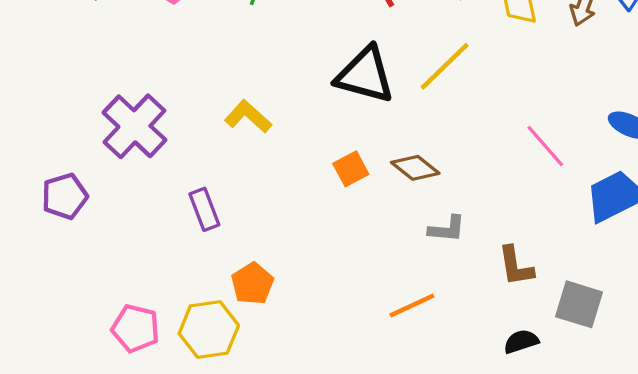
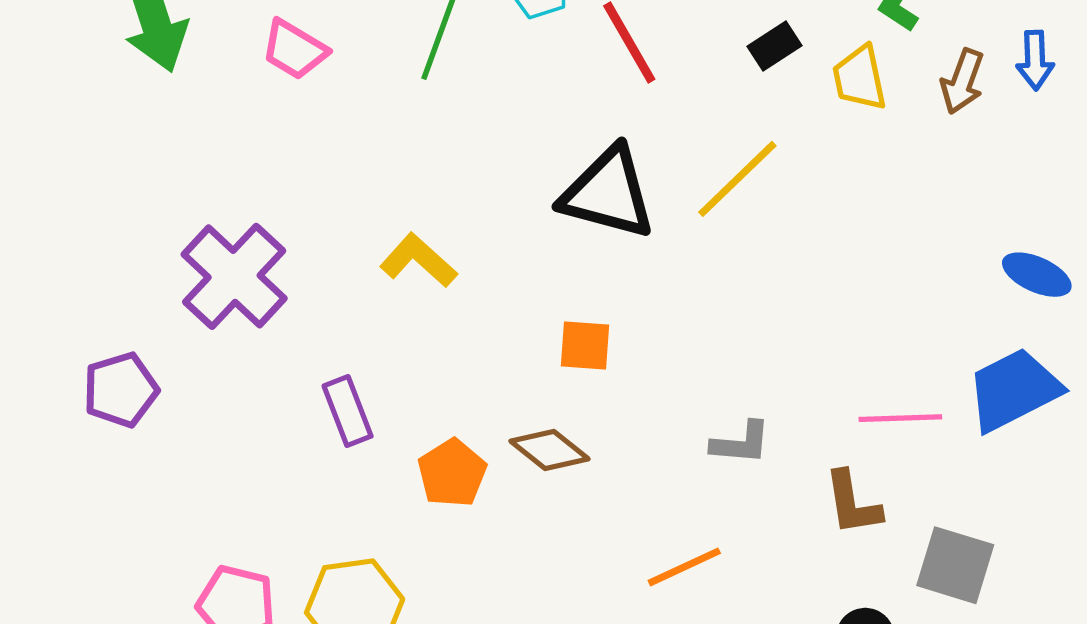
pink line: (545, 146) -> (900, 418), moved, turned -51
brown diamond: (415, 168) -> (550, 450), moved
orange square: (351, 169) -> (585, 345), turned 32
orange pentagon: (252, 284) -> (452, 473), moved

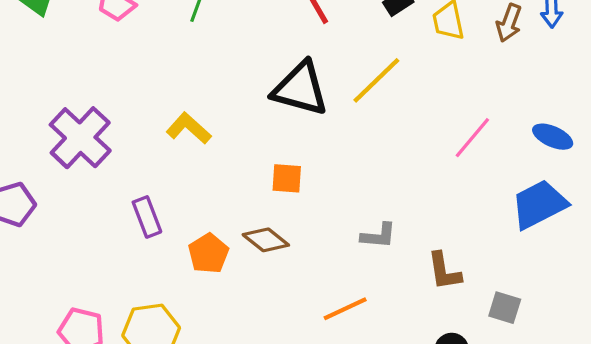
pink line: (900, 418) -> (472, 138), moved, turned -48
gray square: (955, 565) -> (505, 308), size x0.7

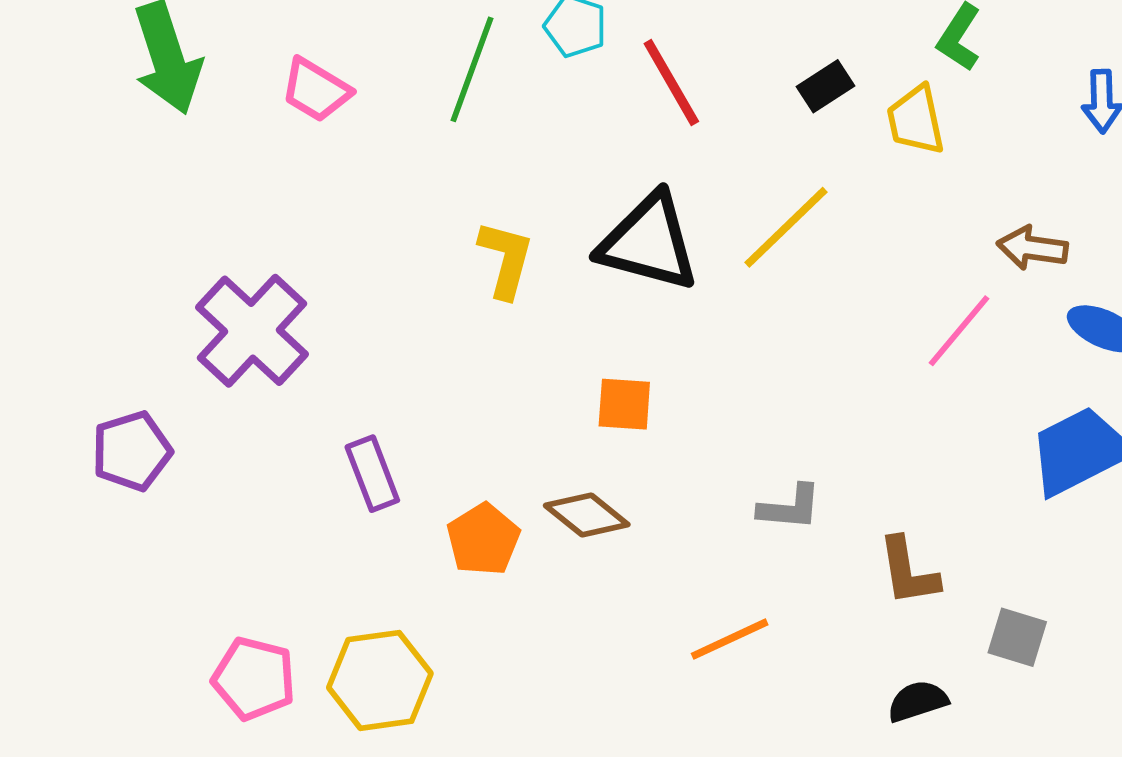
brown arrow: (509, 23) -> (1032, 248), moved, turned 78
yellow L-shape: (189, 128) -> (506, 259), moved, turned 63

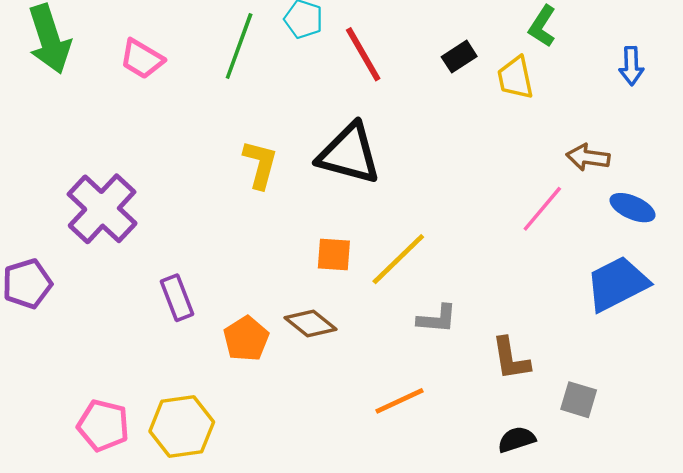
yellow line: (786, 227) -> (398, 259), moved

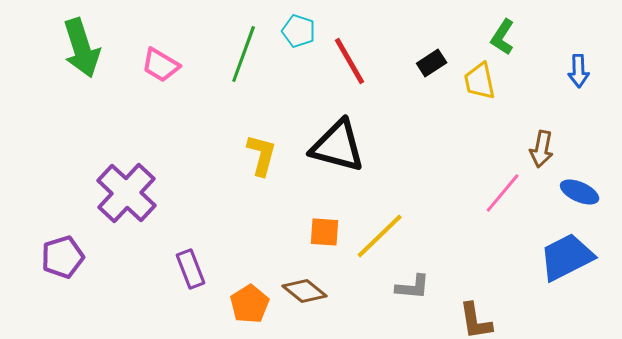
brown arrow: (588, 157) -> (542, 149), turned -87

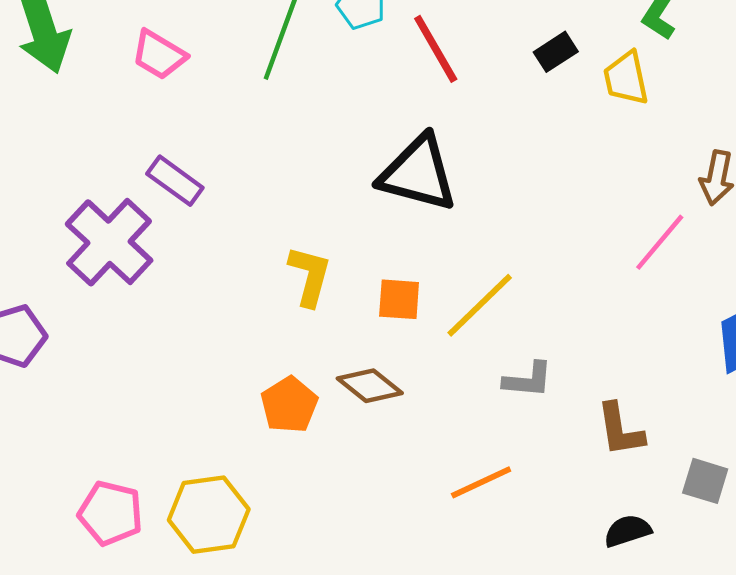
yellow L-shape: (262, 155) -> (310, 276), moved
purple rectangle: (191, 269) -> (175, 181), moved, turned -33

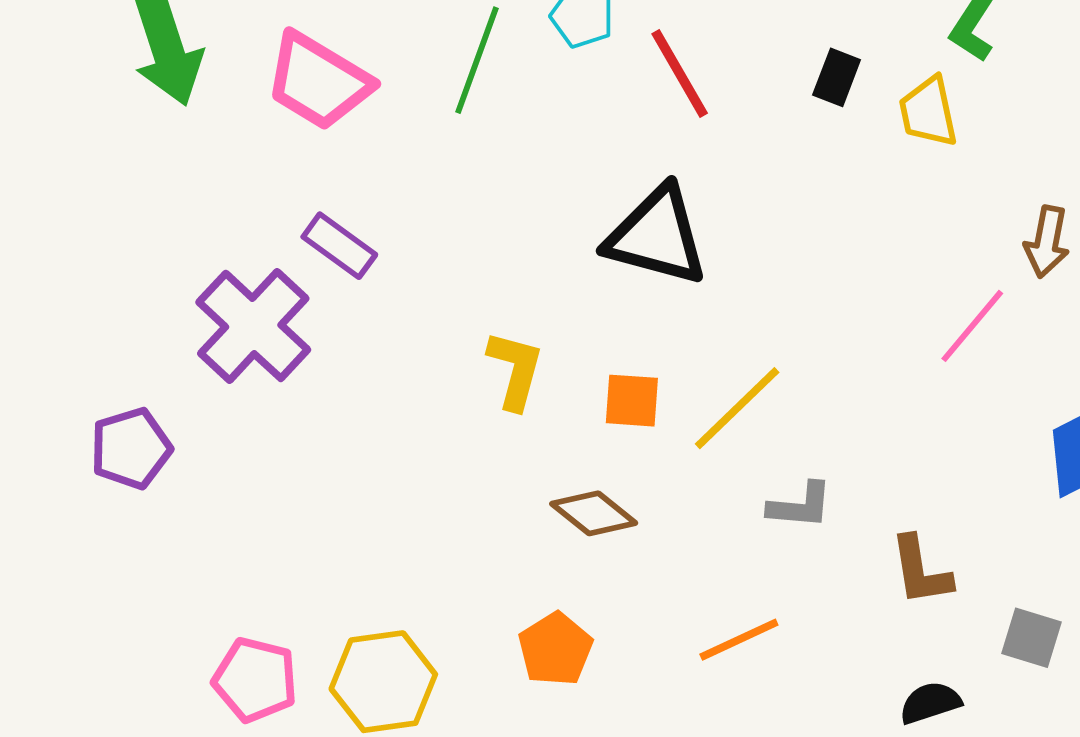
black rectangle: (556, 52) -> (837, 77), turned -36
pink trapezoid: (159, 55) -> (318, 81), size x1.5
orange pentagon: (289, 405) -> (555, 649), moved

